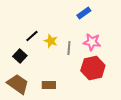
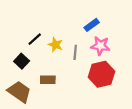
blue rectangle: (84, 13) -> (92, 25), moved
brown rectangle: (49, 85) -> (48, 80), moved

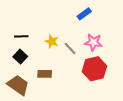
blue rectangle: (92, 25) -> (84, 14), moved
black line: (35, 39) -> (21, 36), moved, turned 40
gray line: (75, 52) -> (70, 48), turned -48

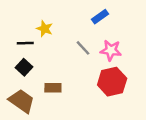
yellow star: (52, 41) -> (45, 29), moved
gray line: (70, 48) -> (83, 48), moved

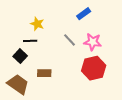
black line: (25, 43) -> (30, 41), moved

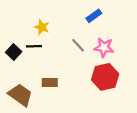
black square: (20, 56) -> (14, 52), moved

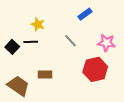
pink star: (104, 47) -> (106, 43), moved

